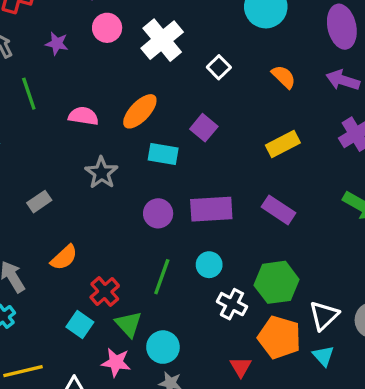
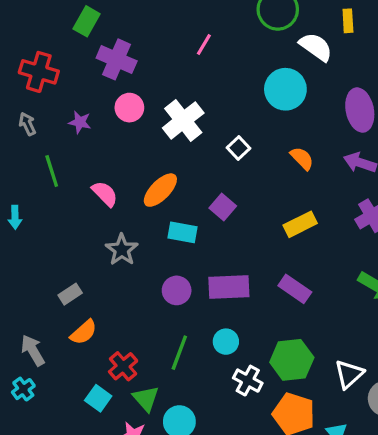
pink semicircle: (83, 116) -> (105, 194), turned 36
gray rectangle: (39, 202) -> (70, 294), moved
white triangle: (324, 316) -> (349, 374), moved

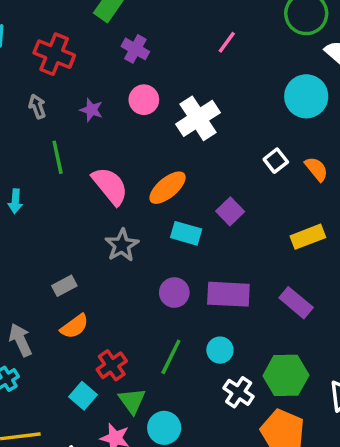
purple cross: (117, 59) -> (135, 49), size x0.7
white square: (238, 148) -> (276, 161), moved
pink semicircle: (105, 194) -> (110, 186), size x1.4

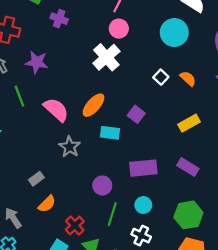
pink circle: (144, 100) -> (119, 29), moved
purple star: (91, 110) -> (37, 62), size x1.5
purple circle: (174, 293) -> (102, 185), moved
white cross: (239, 392) -> (141, 236), moved

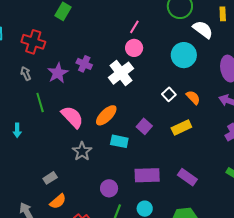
purple cross: (59, 19) -> (84, 64), moved
purple star: (37, 62) -> (58, 73), turned 30
yellow rectangle: (189, 123) -> (181, 127), moved

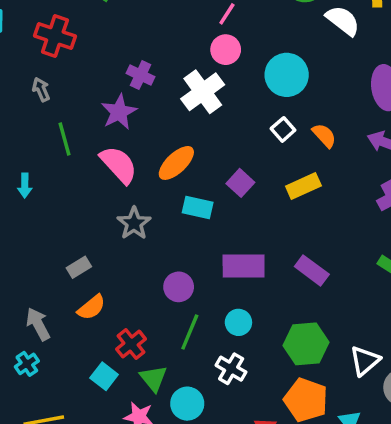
cyan circle: (184, 55) -> (287, 75), moved
purple star: (58, 73) -> (119, 112), moved

